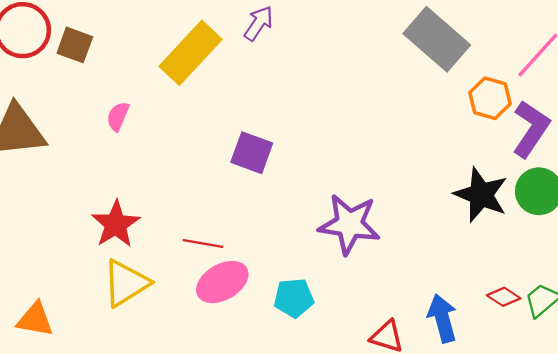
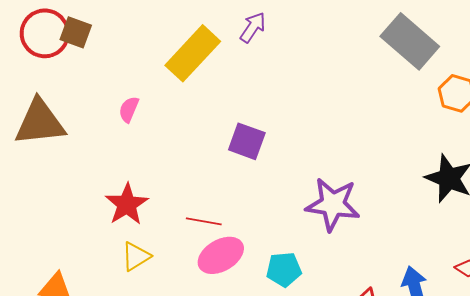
brown square: (75, 45) -> (76, 32), moved
yellow triangle: (126, 283) -> (136, 256), size x0.7

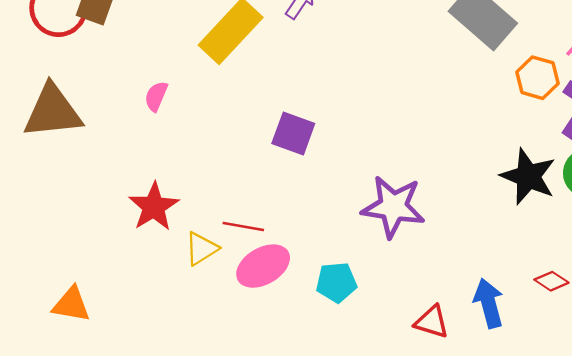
yellow triangle: (136, 256) -> (201, 249), moved

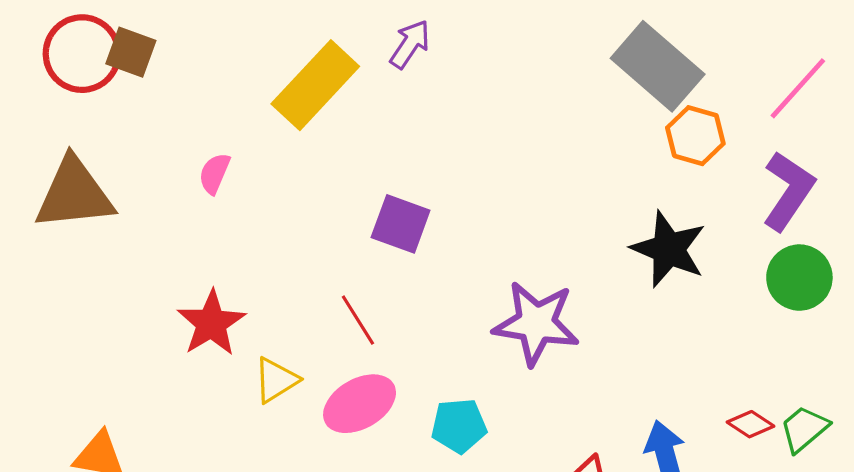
orange hexagon: (537, 78) -> (695, 136), moved
black star: (528, 177) -> (669, 249), moved
red line: (243, 227) -> (358, 320), moved, turned 48

